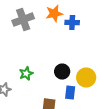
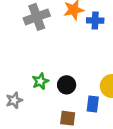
black circle: (62, 72) -> (67, 85), moved

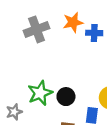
green star: (40, 81) -> (40, 93), size x1.5

